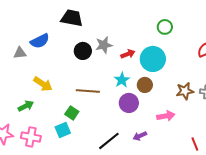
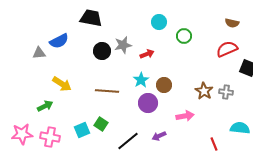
green circle: (165, 27) -> (184, 36), moved
cyan circle: (153, 59) -> (159, 22), moved, size x0.6
brown star: (185, 91) -> (204, 91), turned -30
green square: (72, 113) -> (101, 124), moved

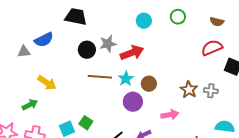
green circle: (184, 36) -> (178, 17), moved
red arrow: (147, 54) -> (132, 53), size x1.6
brown line: (107, 91) -> (100, 77), moved

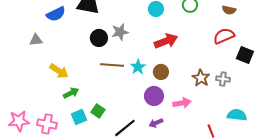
blue semicircle: (44, 40) -> (56, 14), moved
red arrow: (132, 53) -> (166, 41), moved
purple circle: (133, 102) -> (154, 96), moved
green arrow: (30, 105) -> (71, 93), moved

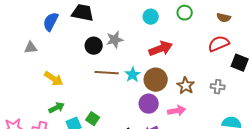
blue semicircle: (56, 14) -> (51, 22), turned 144
brown circle: (161, 72) -> (156, 80), size x1.5
brown star: (201, 78) -> (186, 86), moved
green arrow: (71, 93) -> (57, 108), moved

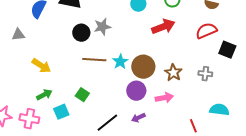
red arrow: (161, 49) -> (163, 27), moved
green square: (93, 119) -> (82, 95), moved

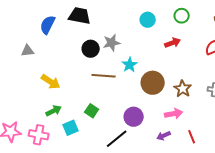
red arrow: (163, 27) -> (173, 43), size x0.7
cyan star: (120, 62) -> (130, 65), moved
purple circle: (136, 91) -> (134, 117), moved
purple arrow: (138, 118) -> (164, 136), moved
red line: (193, 126) -> (192, 137), moved

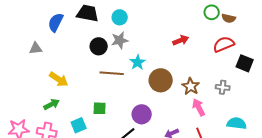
green circle: (182, 16) -> (212, 12), moved
cyan circle: (148, 20) -> (120, 17), moved
green arrow: (54, 111) -> (52, 104), moved
green square: (92, 111) -> (100, 108), turned -32
pink arrow: (174, 114) -> (199, 107), moved, turned -108

